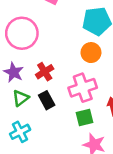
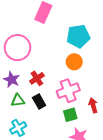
green triangle: (21, 98) -> (18, 100), turned 32

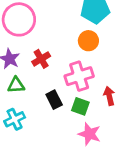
black rectangle: (39, 102) -> (54, 100), moved
green square: (70, 115) -> (80, 106), turned 32

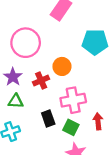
orange circle: (88, 41) -> (62, 66), moved

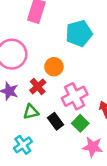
green triangle: (16, 101) -> (31, 112), moved
green square: (71, 127) -> (80, 123), turned 35

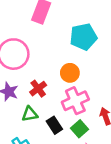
orange circle: (54, 67) -> (70, 73), moved

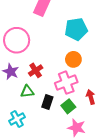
orange circle: (70, 73) -> (73, 59), moved
black rectangle: (54, 125) -> (47, 102), turned 48

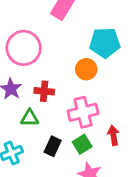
orange circle: (73, 59) -> (86, 69), moved
red cross: (36, 70) -> (44, 91), turned 32
black rectangle: (47, 102) -> (53, 146), moved

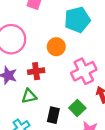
orange circle: (86, 69) -> (56, 47), moved
pink cross: (83, 112) -> (84, 71), moved

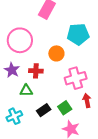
black rectangle: (53, 115) -> (44, 110), turned 32

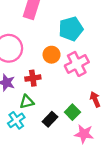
pink cross: (76, 78) -> (77, 64), moved
cyan cross: (14, 116) -> (16, 120), moved

